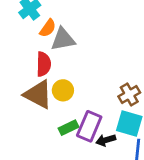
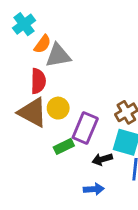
purple rectangle: (89, 126) -> (85, 128), moved

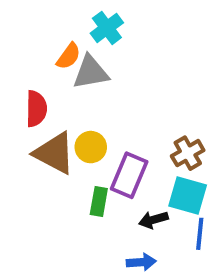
cyan cross: (24, 24) -> (107, 28), moved
red semicircle: (38, 81) -> (36, 109), moved
green rectangle: (64, 146) -> (99, 202), turned -54

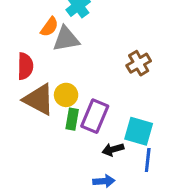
brown cross: (188, 153) -> (139, 63), moved
green rectangle: (99, 202) -> (72, 119), moved

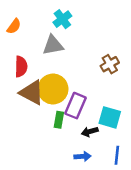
orange semicircle: (49, 27) -> (14, 26), moved
yellow circle: (66, 95) -> (53, 89), size x1.6
green rectangle: (72, 119) -> (59, 120), moved
blue line: (148, 160) -> (117, 155), moved

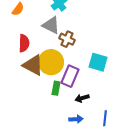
gray triangle: (53, 45) -> (51, 25), turned 36
brown cross: (110, 64) -> (67, 39), moved, turned -35
cyan square: (110, 117) -> (98, 62), moved

